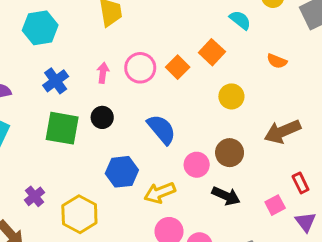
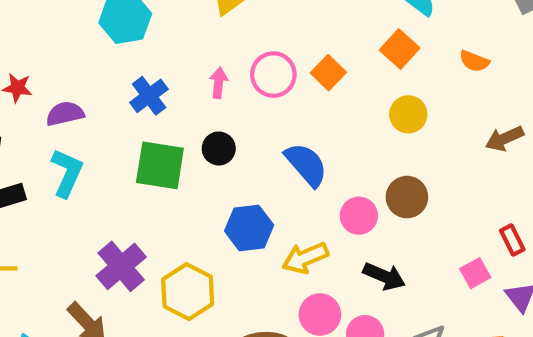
orange square: (212, 52) -> (400, 49), moved
brown arrow: (282, 132) -> (504, 139), moved, size x0.7
purple cross: (35, 196) -> (121, 266), size x1.6
black arrow: (226, 196) -> (384, 276), moved

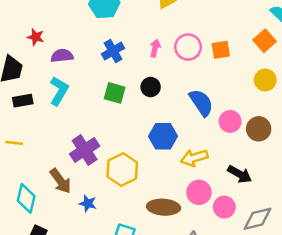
orange square: (328, 73) -> (221, 50), turned 30
green square: (160, 165) -> (115, 93), size x0.7
pink circle: (359, 216) -> (230, 121), moved

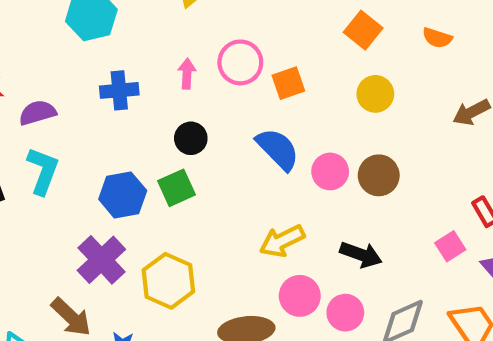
orange square: (221, 50) -> (288, 83), moved
blue cross: (113, 51) -> (119, 90), turned 35
green square: (115, 93) -> (177, 188), moved, turned -30
blue hexagon: (163, 136) -> (123, 195), moved

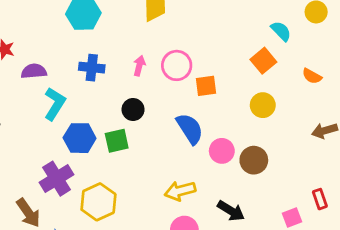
cyan L-shape: (43, 171) -> (55, 104), moved

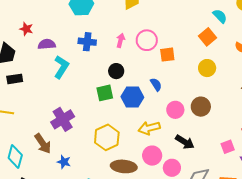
blue semicircle: (190, 129) -> (156, 85), size x0.6
blue hexagon: (80, 138) -> (132, 97), moved
pink circle: (222, 151) -> (175, 110), moved
yellow hexagon: (98, 202) -> (107, 137), moved

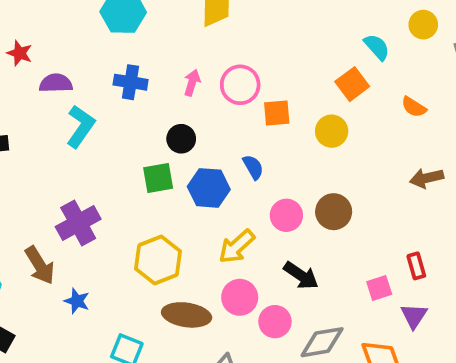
yellow circle: (207, 68) -> (332, 131), moved
yellow arrow: (149, 128) -> (237, 246), turned -30

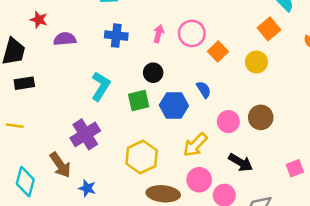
orange square: (277, 113) -> (218, 52), turned -36
cyan L-shape: (81, 126) -> (101, 86), moved

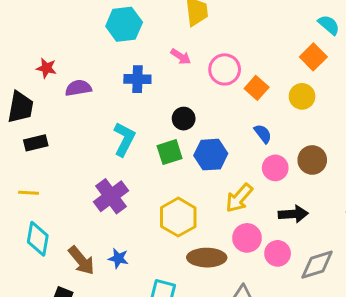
pink arrow: (159, 34) -> (181, 57), moved, turned 114
blue semicircle: (204, 90) -> (263, 134), moved
black arrow: (241, 162) -> (293, 214), turned -30
brown arrow: (60, 165) -> (81, 260), moved
cyan diamond: (25, 182) -> (38, 239), moved

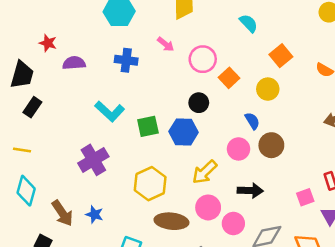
cyan semicircle: (329, 25) -> (249, 23), moved
black circle: (184, 119) -> (199, 103), moved
blue semicircle: (263, 134) -> (252, 121), moved
cyan L-shape: (124, 139) -> (110, 111), turned 100
black rectangle: (36, 143) -> (32, 107), turned -48

